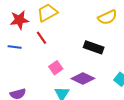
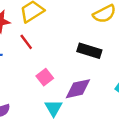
purple diamond: (83, 78) -> (78, 89), turned -35

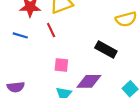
pink square: (45, 77) -> (61, 65), turned 32

